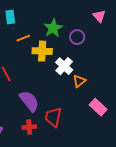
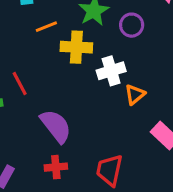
white cross: (64, 66) -> (111, 71), turned 30
red trapezoid: (53, 117) -> (110, 170), moved

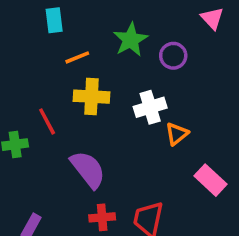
yellow cross: (76, 47) -> (91, 97), moved
red cross: (56, 167) -> (102, 217), moved

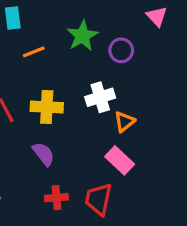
yellow cross: (91, 97) -> (47, 107), moved
purple semicircle: (88, 169) -> (44, 154), size x0.7
pink rectangle: (211, 180) -> (120, 160), moved

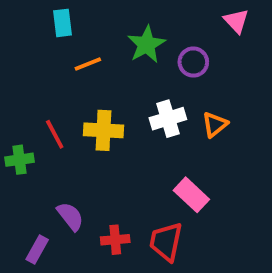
orange triangle: (124, 122) -> (215, 125), moved
purple semicircle: (44, 154) -> (70, 216), moved

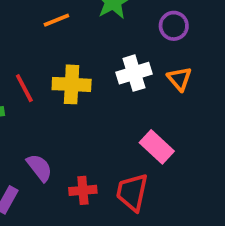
purple circle: (193, 62) -> (174, 26), moved
orange triangle: (215, 125) -> (179, 79), turned -32

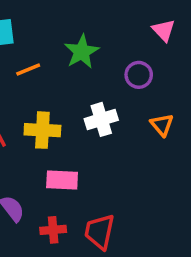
orange triangle: (179, 79) -> (162, 125), moved
pink rectangle: (157, 147) -> (62, 180), moved, turned -40

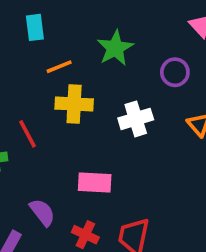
yellow cross: (42, 130) -> (74, 104), moved
red cross: (53, 230) -> (85, 235), turned 30

